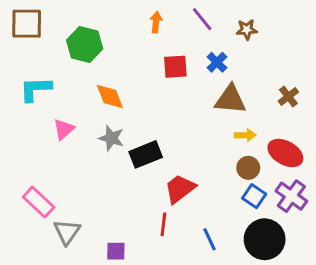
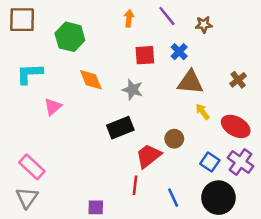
yellow arrow: (245, 135) -> (203, 112), turned -126
gray star: (111, 138) -> (133, 90), moved
brown circle: (248, 168) -> (174, 139), moved
gray triangle: (67, 232) -> (27, 198), moved

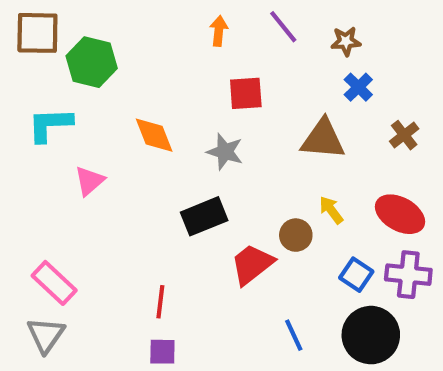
green hexagon: (70, 37) -> (92, 62), moved
blue cross: (179, 52) -> (358, 87), moved
yellow arrow: (203, 112) -> (331, 210), moved
purple cross: (241, 162) -> (408, 275), turned -30
red line: (135, 185) -> (160, 302), moved

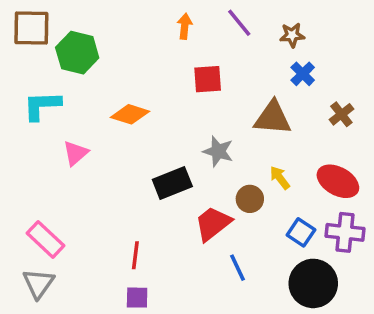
orange diamond: (154, 135) -> (130, 114), turned -51
gray star: (225, 152) -> (218, 151), moved
blue line: (294, 335) -> (238, 268), moved

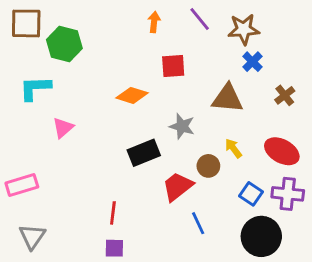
brown star: (292, 35) -> (244, 29), size x1.5
orange diamond: (130, 114) -> (132, 95), moved
pink rectangle: (45, 239) -> (22, 185), moved, turned -60

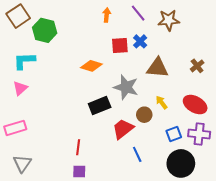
brown square: (26, 23) -> (18, 16), turned -35
blue cross: (252, 62) -> (140, 41), moved
gray star: (182, 126) -> (126, 87), size x1.4
pink triangle: (63, 128) -> (20, 88), moved
blue square: (251, 194) -> (174, 134), turned 35

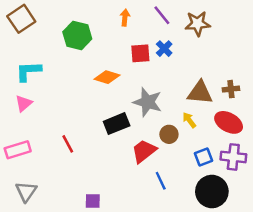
green hexagon: (45, 30) -> (77, 35), moved
brown cross: (197, 66) -> (231, 89), moved, turned 32
brown triangle: (157, 68) -> (200, 93), moved
red line: (78, 147) -> (68, 144), moved, turned -35

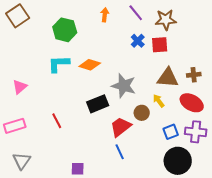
red square: (140, 53) -> (160, 45), moved
cyan L-shape: (28, 71) -> (59, 64), moved
blue line: (161, 181) -> (120, 152), moved

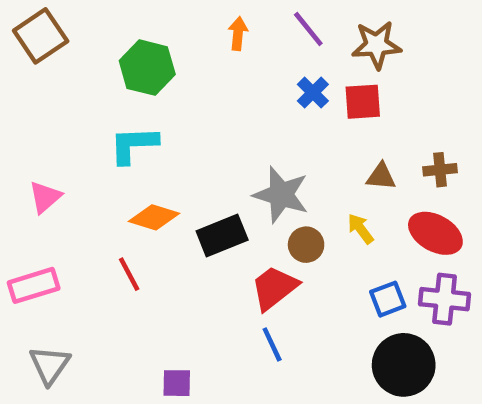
orange diamond: (90, 65) -> (154, 217), moved
brown triangle: (168, 78) -> (381, 177), size x0.6
brown circle: (142, 113) -> (306, 245), moved

